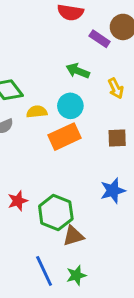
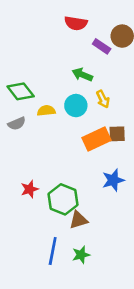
yellow arrow: (116, 88) -> (103, 99), moved
orange rectangle: (65, 137) -> (96, 139), moved
blue line: (44, 271) -> (53, 251), turned 36

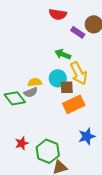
green diamond: (21, 91) -> (15, 98), moved
yellow arrow: (103, 99) -> (79, 73), size x1.6
gray semicircle: (17, 124) -> (31, 92), moved
brown square: (117, 134) -> (67, 87), moved

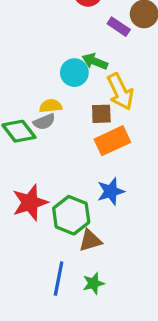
cyan circle: (58, 78) -> (74, 73), moved
blue star: (87, 136) -> (111, 191), moved
red star: (22, 143) -> (30, 203), size x1.6

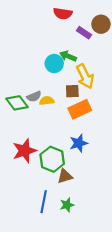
yellow semicircle: (51, 106) -> (47, 101), moved

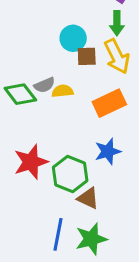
green arrow: (68, 56) -> (117, 23), moved, turned -112
brown square: (72, 91) -> (87, 56), moved
brown triangle: (65, 176) -> (88, 198), turned 42
green star: (67, 205) -> (91, 239), size x1.5

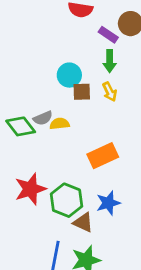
yellow arrow: (117, 56) -> (110, 92), size x0.6
orange rectangle: (109, 103) -> (103, 156), moved
blue star: (108, 151) -> (108, 203), moved

